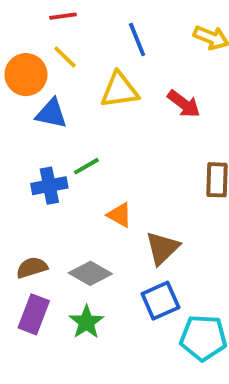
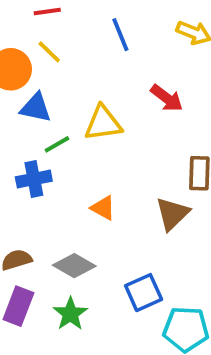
yellow triangle: (120, 90) -> (103, 123), moved
green line: (86, 166) -> (57, 144), moved
brown triangle: (162, 248) -> (172, 214), moved

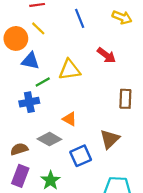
brown triangle: (172, 214) -> (110, 139), moved
gray diamond: (74, 266) -> (49, 139), moved
blue square: (144, 293) -> (81, 156), moved

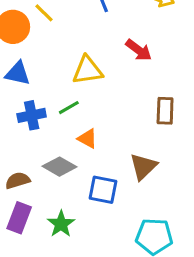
blue triangle: (30, 61) -> (18, 73), moved
green line: (43, 82) -> (69, 108), moved
blue square: (81, 156) -> (103, 190), turned 35

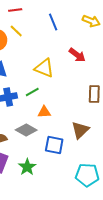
yellow triangle: (87, 70) -> (44, 68), turned 30
orange triangle: (87, 139) -> (44, 112), turned -32

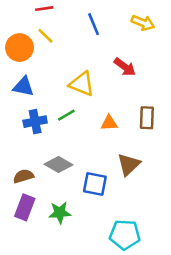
orange triangle: (44, 112) -> (109, 123), moved
green star: (27, 167) -> (60, 213), turned 30
cyan pentagon: (87, 175) -> (125, 235), moved

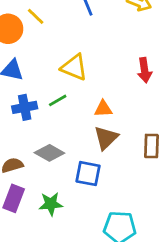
red arrow: (125, 67) -> (145, 70), moved, turned 45
brown rectangle: (147, 118) -> (151, 146), moved
brown triangle: (129, 164) -> (106, 138), moved

